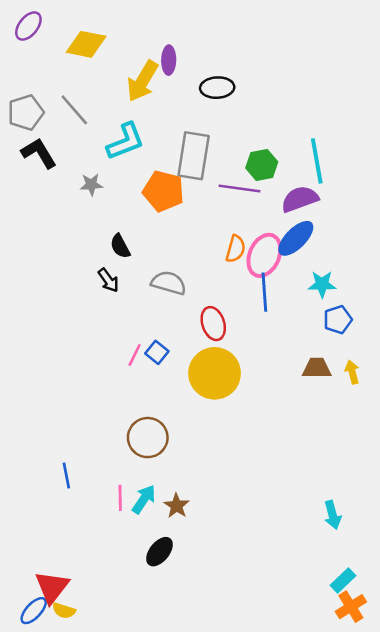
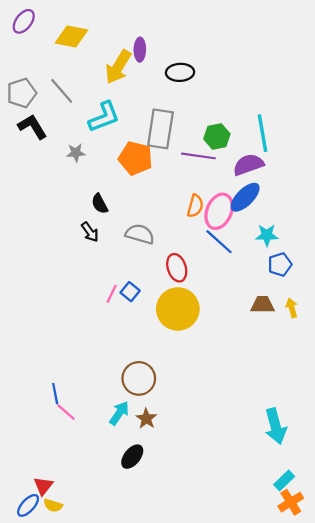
blue line: (264, 292) -> (219, 242), turned -44
brown circle: (148, 438) -> (139, 378), moved
pink line: (120, 498) -> (66, 412), moved, turned -48
cyan arrow: (333, 515) -> (276, 426), size x1.5
red triangle: (52, 587) -> (43, 486), size x0.7

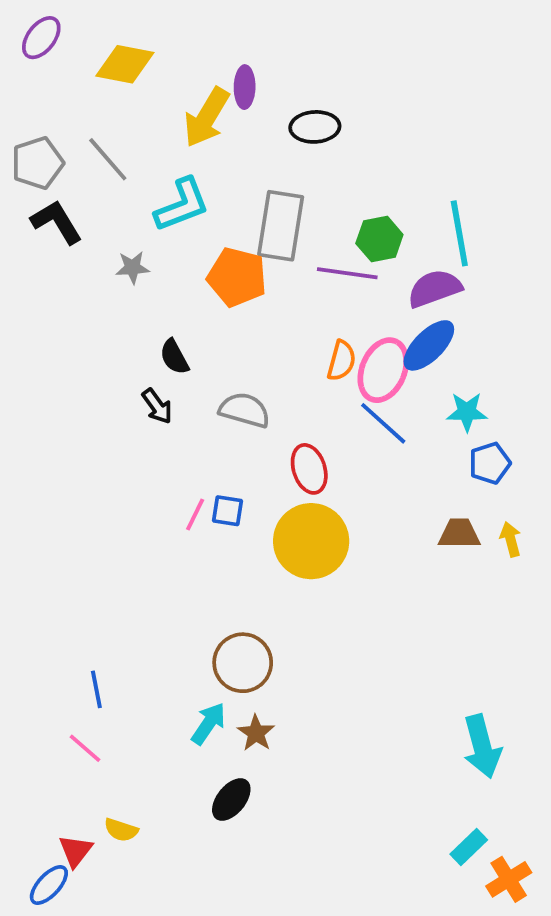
blue square: (130, 292) -> (227, 511), turned -30
pink line: (66, 412) -> (85, 748), moved
cyan rectangle: (284, 480) -> (469, 847), moved
yellow semicircle: (53, 505) -> (121, 830), moved

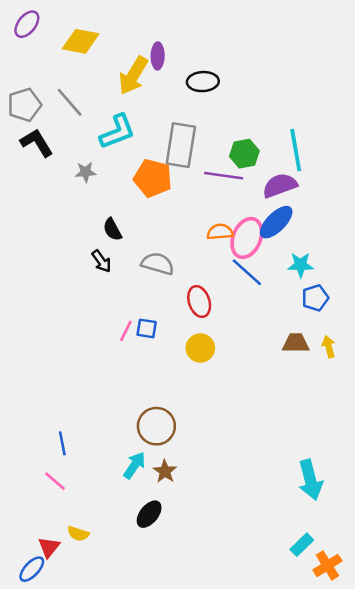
orange semicircle: (341, 361) -> (220, 232), turned -110
yellow circle: (311, 541) -> (200, 348), size x0.6

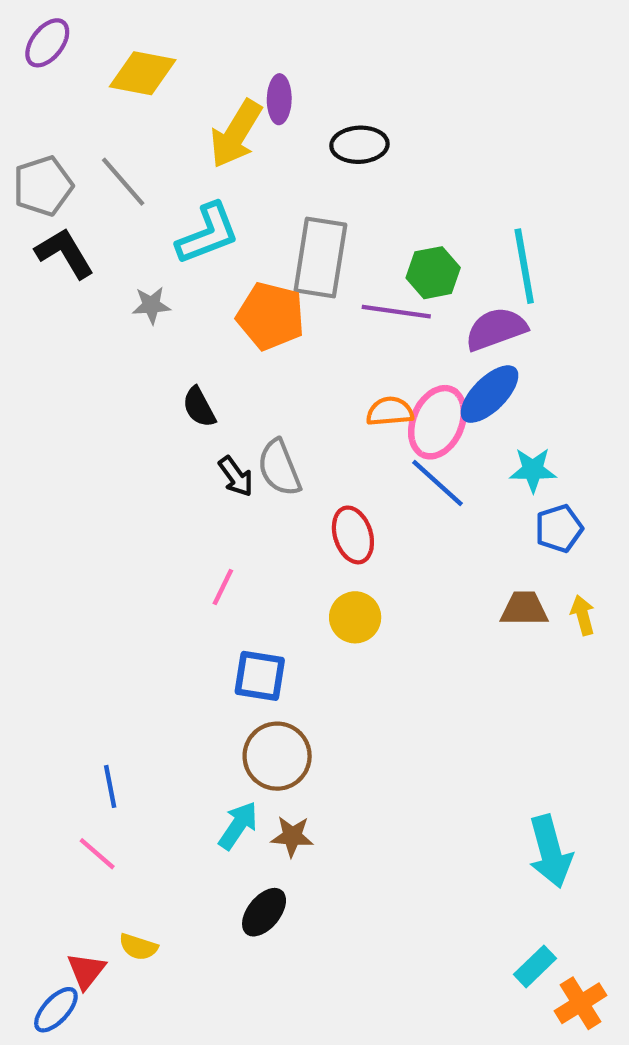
black arrow: (101, 261) -> (236, 476), moved
gray semicircle: (158, 264) -> (279, 468), turned -128
blue square: (147, 328) -> (260, 676), moved, size x1.4
brown star: (165, 471) -> (292, 836), turned -30

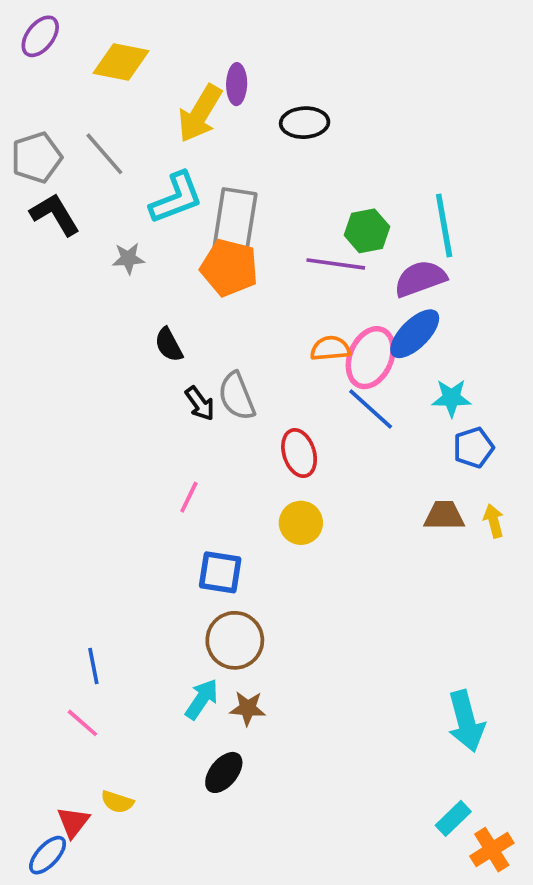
gray rectangle: (320, 257) -> (235, 222), moved

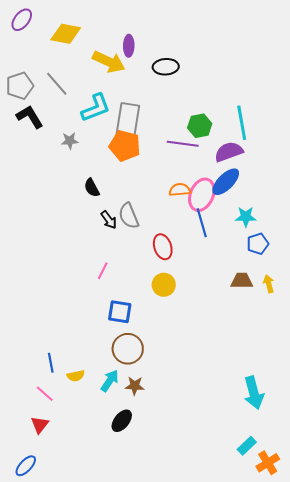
yellow arrow: (200, 113) -> (109, 62), turned -96
blue line: (371, 409) -> (202, 223), turned 32
yellow semicircle: (117, 802) -> (76, 376), moved, turned -30
red triangle: (73, 822) -> (40, 425), moved

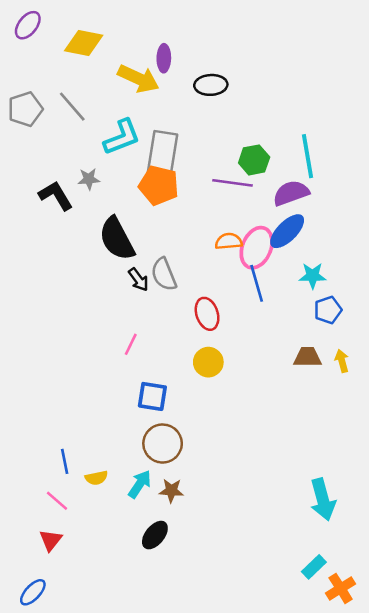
black L-shape: (30, 117) -> (56, 196), moved
black semicircle: (92, 188) -> (117, 239), size x1.8

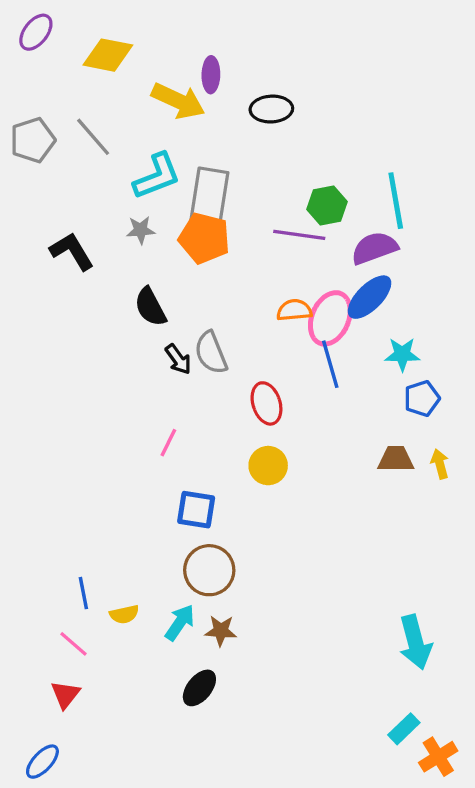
gray star: (89, 179) -> (141, 230), moved
black semicircle: (117, 239) -> (150, 307), size x0.7

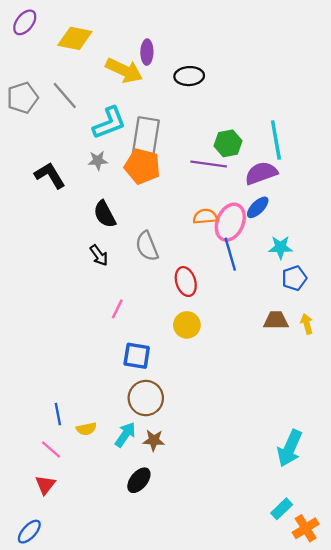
blue ellipse: (370, 297) -> (258, 207), size x0.7
black arrow: (178, 359) -> (99, 255), moved
cyan arrow: (415, 642) -> (290, 448), turned 39

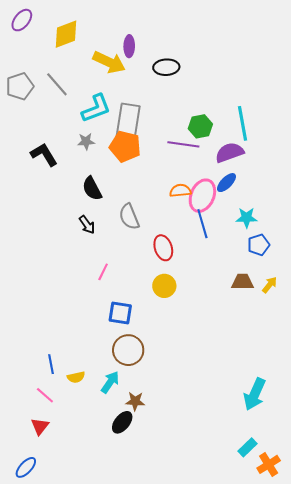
yellow diamond: (75, 38) -> (66, 34), turned -32
yellow arrow: (307, 324) -> (270, 285), turned 54
brown star: (154, 440) -> (135, 401), moved

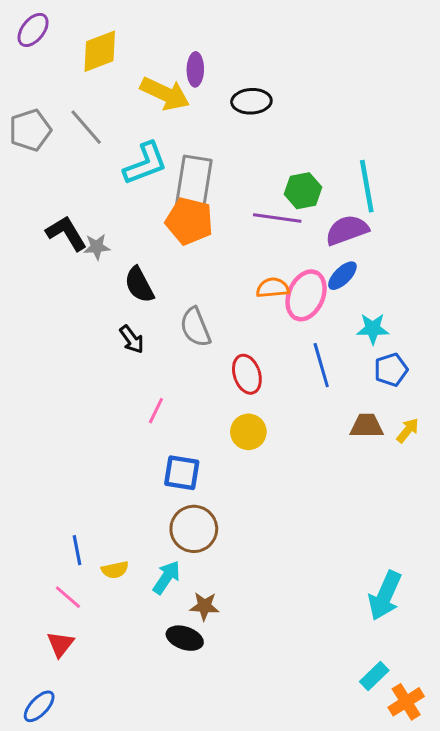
gray star: (86, 141) -> (97, 247), moved
blue line: (202, 224) -> (321, 365), moved
black ellipse: (122, 422) -> (185, 638), turned 70

